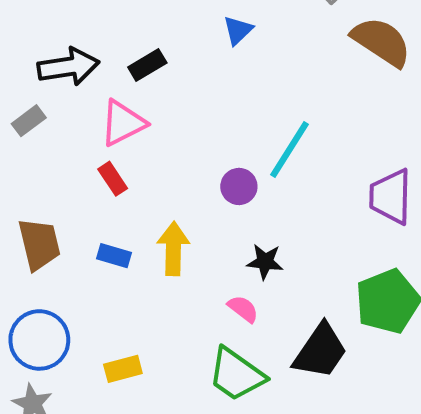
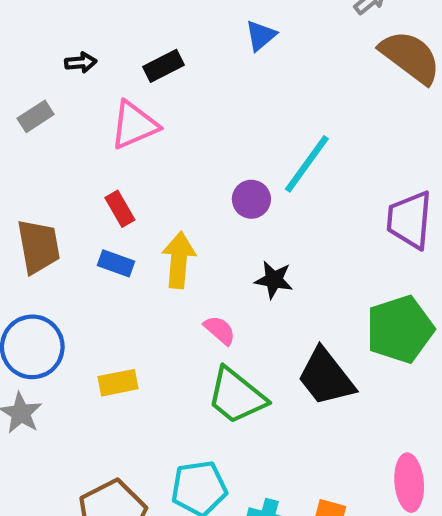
black arrow: (68, 67) -> (81, 62), size x0.5
red rectangle: (113, 179) -> (120, 209), moved
pink semicircle: (243, 309) -> (220, 330), moved
black trapezoid: (320, 351) -> (326, 377), turned 104

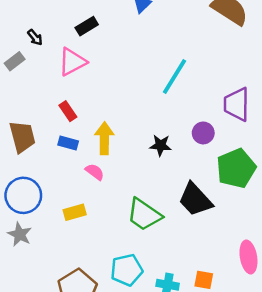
black arrow: (81, 62) -> (35, 37), moved, turned 60
purple circle: (251, 199) -> (203, 133), moved
pink semicircle: (220, 330) -> (95, 172), moved

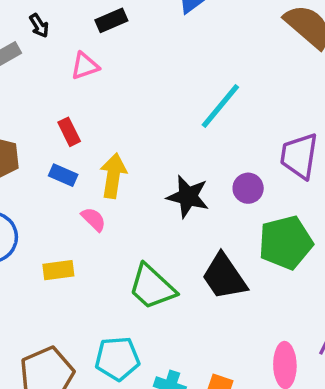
pink triangle: (72, 62) -> (85, 66), size x0.7
black star: (161, 145) -> (188, 196), size x1.4

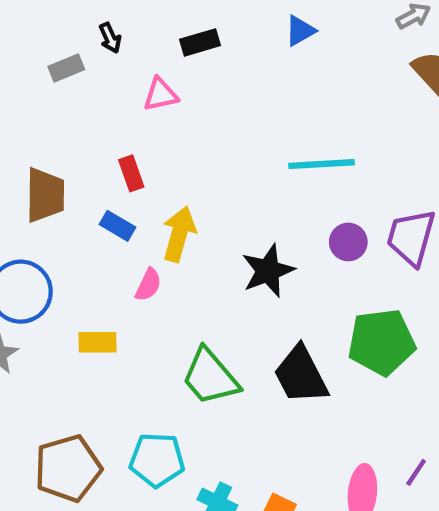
cyan line: (220, 106) -> (321, 164), turned 40
purple circle: (248, 188) -> (348, 242), moved
black star: (188, 196) -> (268, 271), turned 30
pink semicircle: (94, 219) -> (148, 285), turned 64

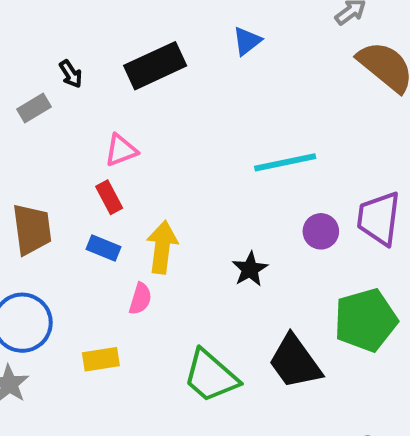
black rectangle: (200, 42) -> (155, 66), size x1.6
pink triangle: (161, 94) -> (121, 150), moved
black star: (268, 271) -> (250, 269), size x0.7

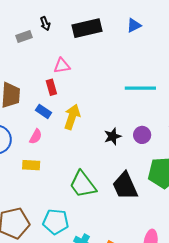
purple circle: (321, 231) -> (142, 135), moved
pink semicircle: (140, 299) -> (36, 136), moved

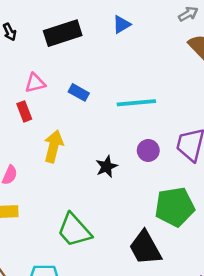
blue rectangle: (44, 111) -> (79, 92), moved
purple circle: (142, 135) -> (148, 150), moved
black trapezoid: (125, 186) -> (145, 248), moved

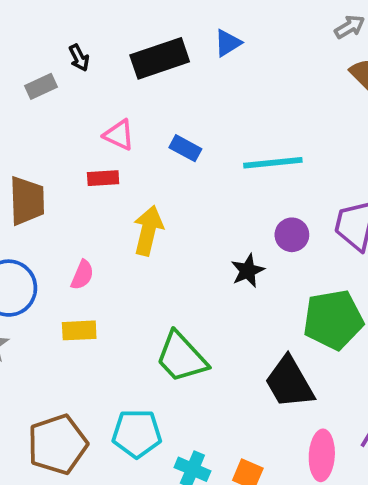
blue triangle: (122, 24) -> (228, 43), moved
pink triangle: (35, 83) -> (119, 135), turned 40
red rectangle: (24, 111) -> (103, 178), turned -72
black star: (107, 167) -> (248, 271), moved

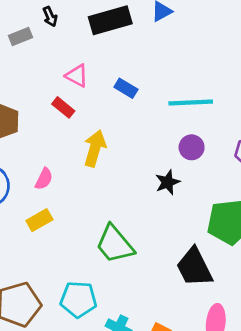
red rectangle: (103, 178) -> (63, 107), turned 40
purple circle: (292, 235) -> (192, 147), moved
yellow rectangle: (79, 330) -> (39, 220), turned -30

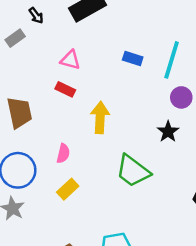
blue rectangle: (126, 88) -> (133, 58), moved
cyan line: (191, 103) -> (172, 60), turned -57
green trapezoid: (115, 244) -> (133, 171), moved

